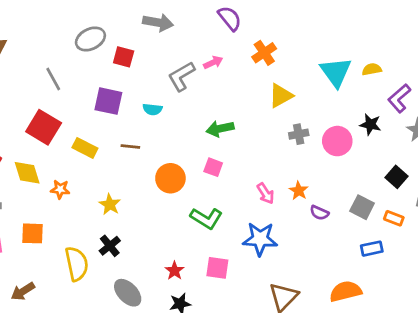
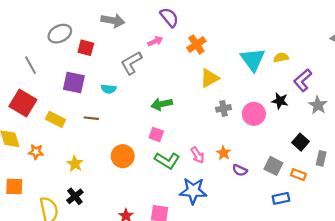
pink arrow: (213, 62) -> (155, 41), moved
orange circle: (170, 178) -> (123, 156), moved
green L-shape: (206, 218) -> (167, 160), moved

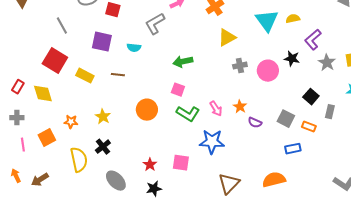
orange star: (36, 152) -> (71, 122), moved
orange square: (14, 187) -> (47, 138), turned -30

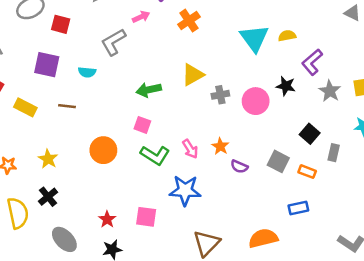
yellow triangle: (227, 38) -> (193, 75), moved
blue rectangle: (293, 149) -> (298, 208), moved

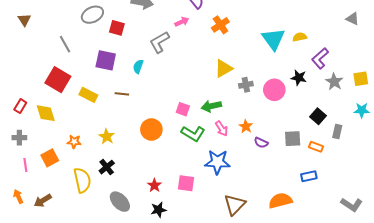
cyan semicircle: (87, 72) -> (138, 66), turned 104
green arrow: (149, 90) -> (211, 106), moved
gray square: (278, 161) -> (293, 139), turned -30

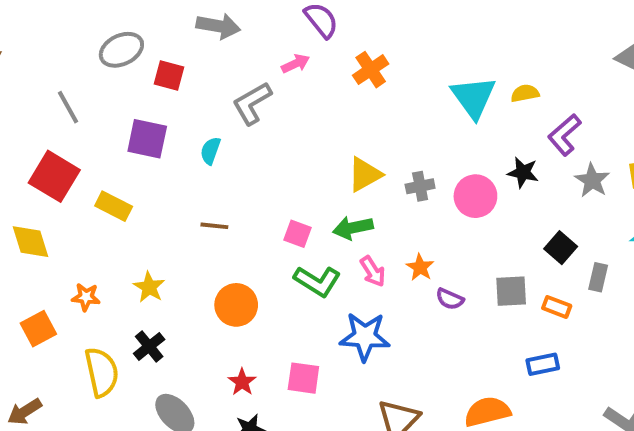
yellow triangle: (224, 69) -> (365, 174), moved
brown line: (122, 94) -> (214, 226), moved
orange circle: (151, 129) -> (236, 305), moved

